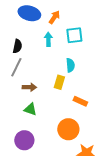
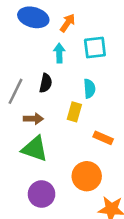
black semicircle: (17, 46) -> (46, 83), moved
green triangle: (30, 109) -> (35, 149), size x1.5
purple circle: (24, 140) -> (42, 194), moved

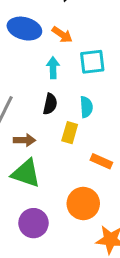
orange arrow: (68, 23) -> (62, 35), turned 90
black semicircle: (46, 83) -> (50, 104), moved

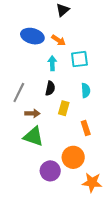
cyan semicircle: (86, 107) -> (86, 90), moved
orange rectangle: (101, 161) -> (86, 128), turned 48
purple circle: (33, 223) -> (50, 171), moved

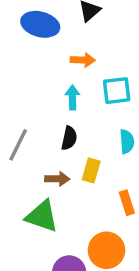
blue ellipse: (32, 36) -> (40, 24), moved
orange arrow: (59, 40) -> (83, 60), turned -32
brown arrow: (32, 113) -> (57, 179), moved

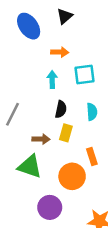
blue ellipse: (40, 24) -> (29, 26), turned 40
black semicircle: (69, 138) -> (61, 109), moved
orange circle: (106, 250) -> (72, 176), moved

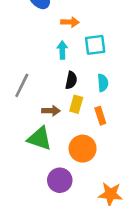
orange rectangle: (92, 156) -> (100, 116), moved

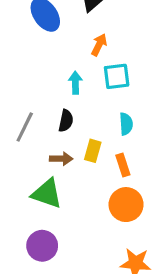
orange arrow: (70, 22) -> (99, 45), moved, turned -66
black semicircle: (71, 80) -> (66, 121), moved
orange circle: (83, 149) -> (126, 205), moved
purple circle: (60, 180) -> (42, 246), moved

